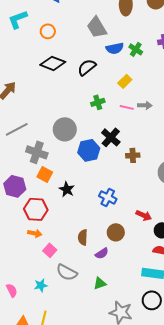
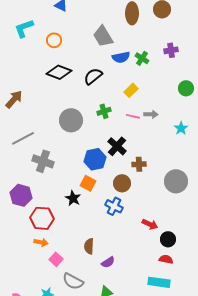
gray circle: (65, 129) -> (71, 120), moved
orange square: (45, 174) -> (88, 183), moved
brown circle: (116, 232) -> (122, 183), moved

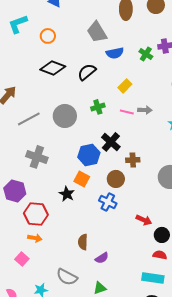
green cross: (142, 58) -> (146, 54), moved
gray line: (23, 138) -> (29, 119), moved
pink square: (56, 259) -> (22, 259), moved

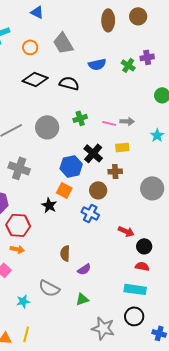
gray trapezoid: (97, 32) -> (63, 43), moved
black semicircle: (87, 72) -> (69, 83), turned 54
yellow rectangle: (125, 86) -> (122, 147), moved, turned 40

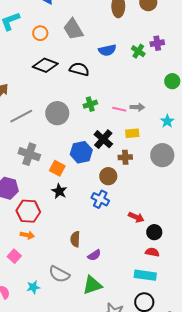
gray circle: (152, 188) -> (162, 155), moved
orange square: (64, 190) -> (57, 168), moved
green triangle: (82, 299) -> (92, 285), size x1.5

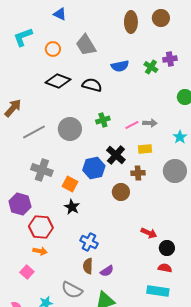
pink line: (119, 109) -> (132, 125), turned -40
blue cross: (100, 199) -> (89, 242), moved
brown semicircle: (75, 239) -> (88, 266), moved

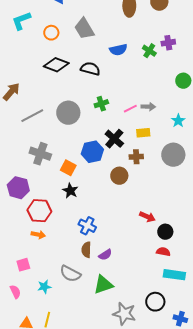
pink square: (27, 272) -> (23, 265), moved, turned 32
cyan rectangle: (158, 291) -> (174, 275), moved

